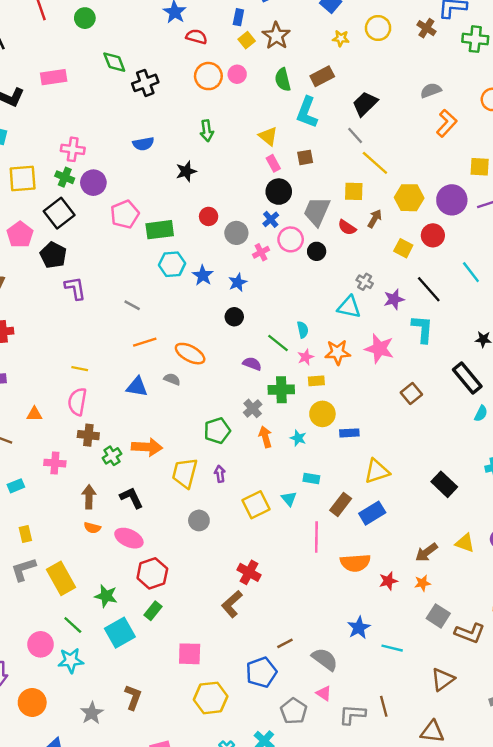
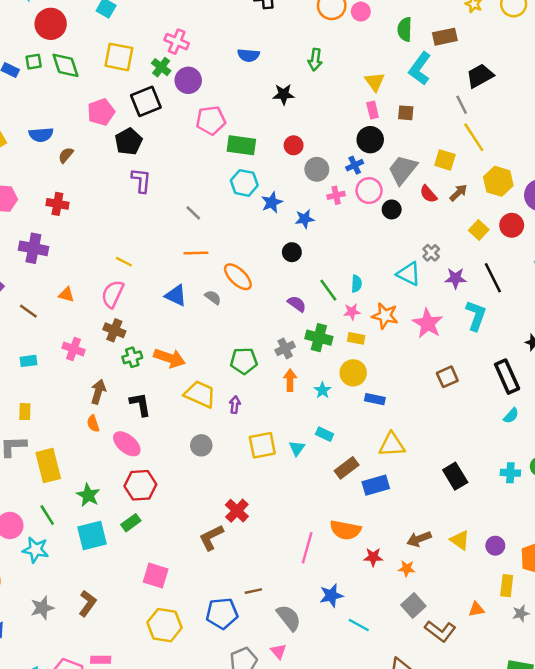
yellow trapezoid: (185, 473) -> (200, 394), turned 84
orange semicircle: (92, 528) -> (93, 424), turned 42
pink line: (316, 537) -> (307, 548), moved

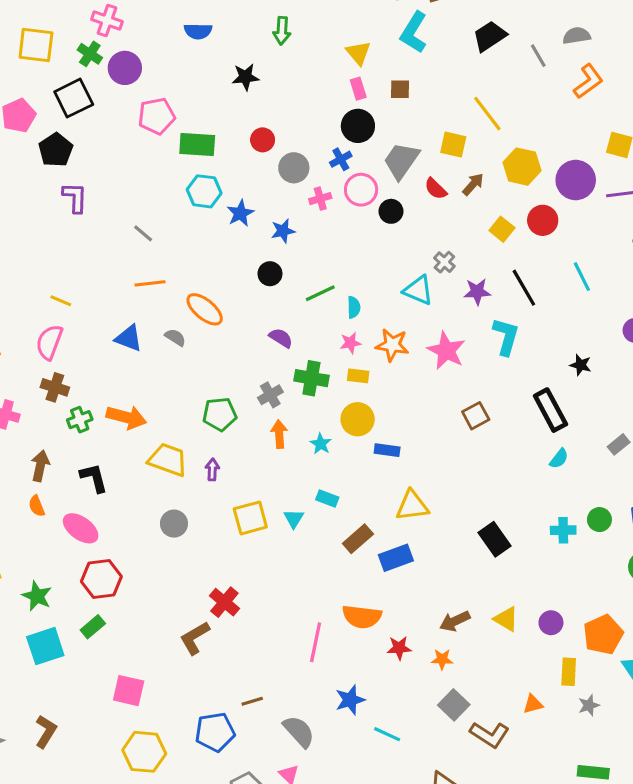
gray line: (462, 105) -> (538, 56), moved
green line: (328, 290) -> (320, 293), moved, turned -75

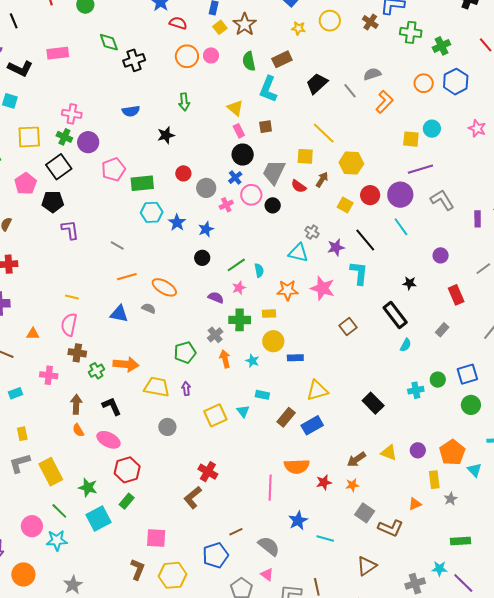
black pentagon: (56, 150) -> (53, 202), turned -30
purple circle: (576, 180) -> (400, 195), moved
pink star: (350, 343) -> (239, 288), moved
brown L-shape: (46, 732) -> (138, 569), moved

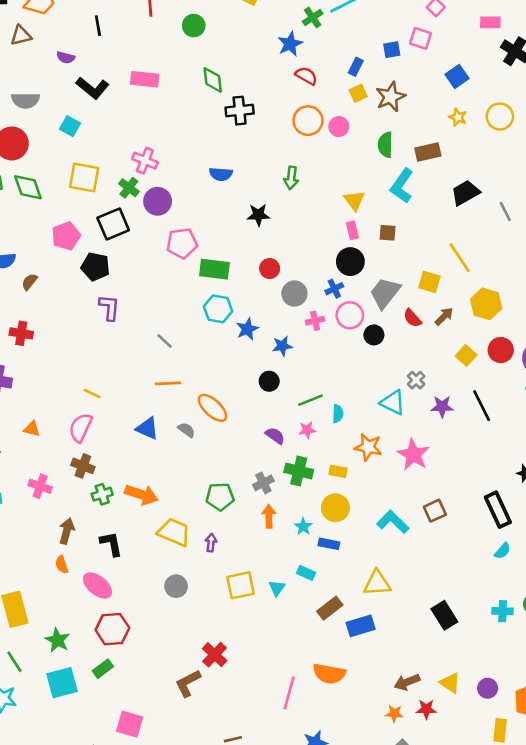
cyan L-shape: (359, 273) -> (393, 522), moved, turned -65
blue rectangle: (295, 358) -> (329, 544), moved
red star: (324, 482) -> (426, 709), moved

